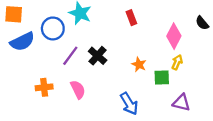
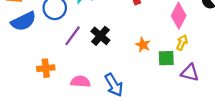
pink semicircle: (78, 89) -> (80, 82), moved, turned -60
purple triangle: (181, 103) -> (190, 73), moved
blue arrow: (129, 104) -> (114, 85), moved

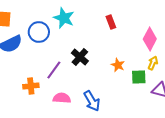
purple line: (73, 36) -> (54, 70), moved

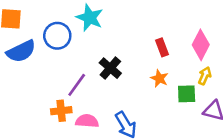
red rectangle: (111, 22) -> (162, 47), moved
orange cross: (31, 86) -> (61, 111), moved

